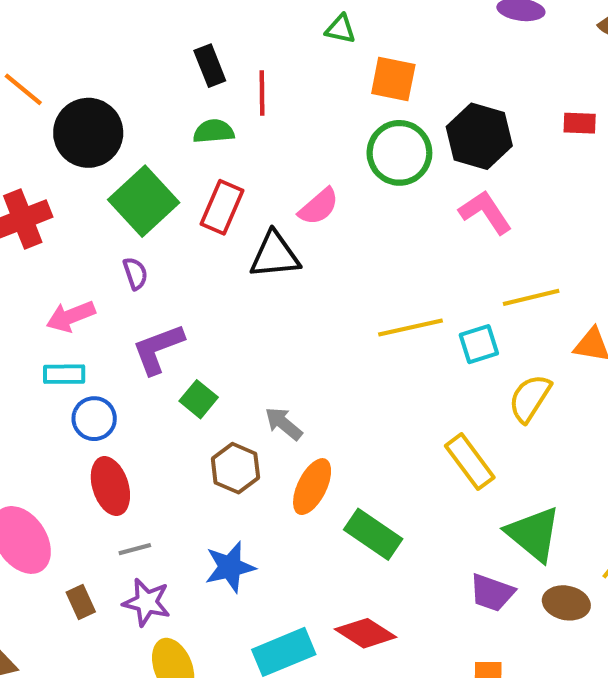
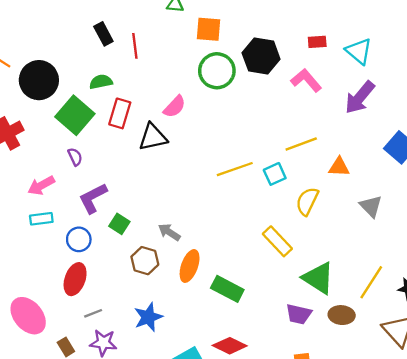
green semicircle: (214, 131) -> (101, 82), moved
pink L-shape: (485, 212) -> (306, 80), moved
blue circle: (94, 419) -> (79, 239), moved
red ellipse: (110, 486) -> (75, 279), turned 44

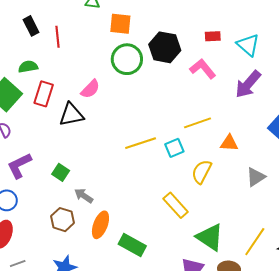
gray triangle: (371, 206) -> (256, 177), turned 40
green square: (119, 224) -> (61, 172), moved

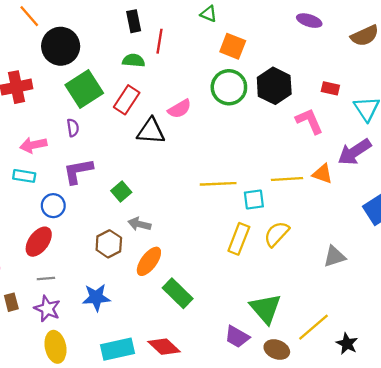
green semicircle: (28, 67) -> (134, 60), moved
orange triangle: (229, 143) -> (322, 174), moved
gray arrow: (84, 196) -> (139, 224), turned -36
yellow rectangle: (176, 205) -> (239, 239), moved, turned 48

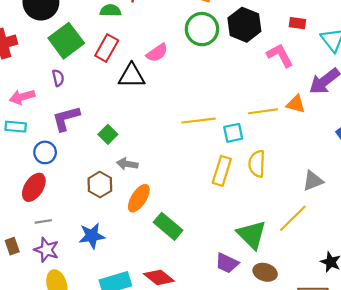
yellow semicircle: (277, 234) -> (257, 164), turned -36
yellow line: (314, 327) -> (293, 218), moved

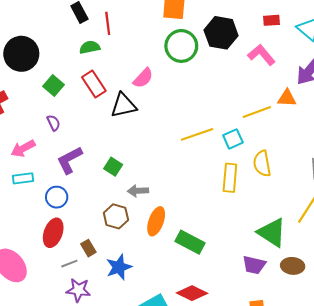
green square: (66, 41) -> (54, 85), size x0.6
red rectangle: (107, 48) -> (94, 84), turned -50
brown rectangle: (12, 246) -> (88, 248), moved

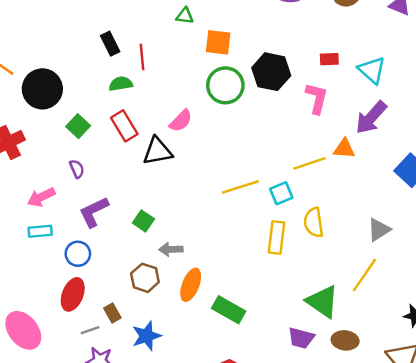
pink L-shape: (261, 55) -> (317, 98), turned 52

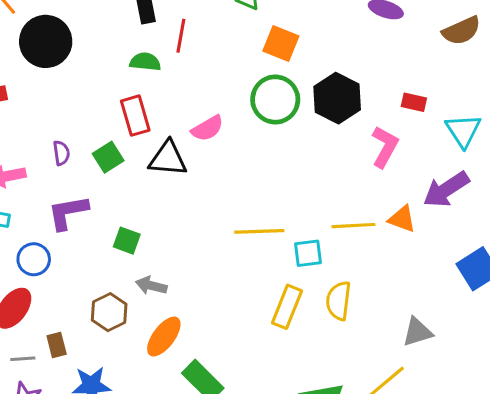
green square: (78, 126) -> (108, 157), moved
green square: (143, 221) -> (127, 241), turned -30

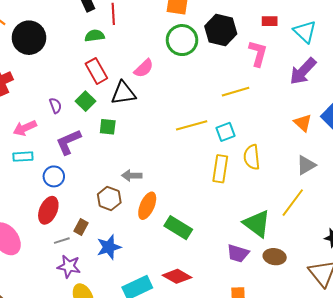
orange triangle: (402, 219) -> (303, 123), moved, turned 36
yellow line: (353, 226) -> (236, 92), moved
green square: (127, 241) -> (108, 127), moved
brown rectangle: (57, 345) -> (81, 227), turned 56

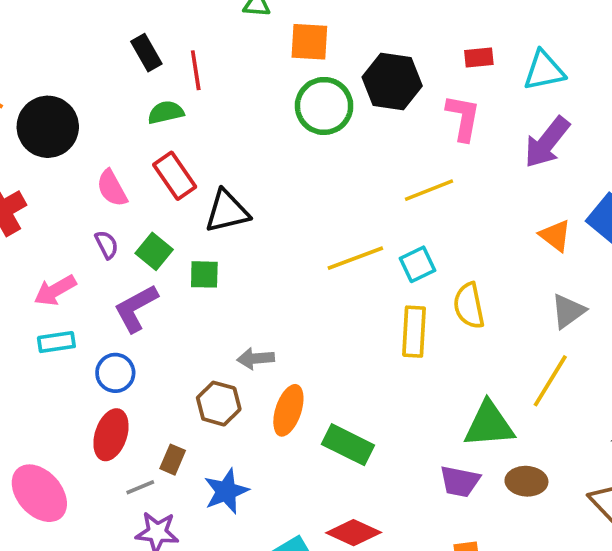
cyan triangle: (305, 32) -> (544, 71), turned -50
pink semicircle: (144, 68) -> (112, 188), moved, turned 110
green square: (85, 101) -> (154, 251), moved
green triangle: (257, 224) -> (489, 425), turned -36

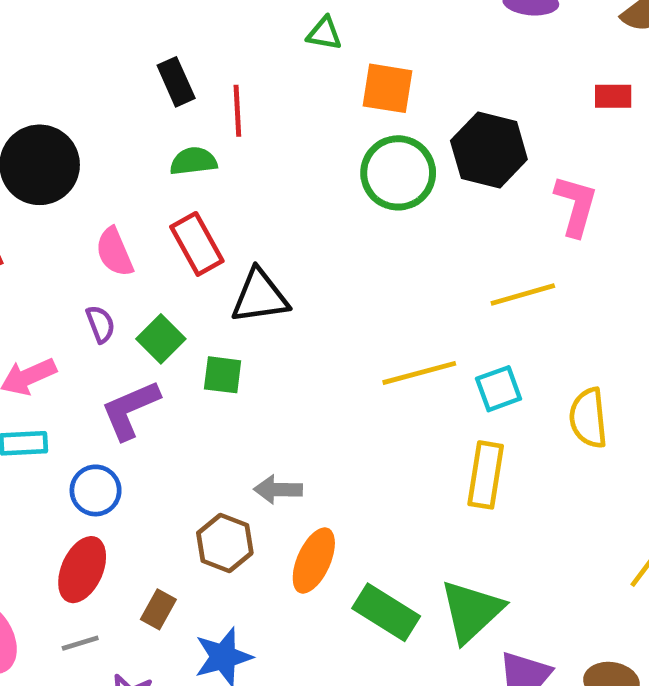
red rectangle: (479, 58) -> (613, 96), moved
yellow semicircle: (469, 306) -> (588, 418), moved
green triangle: (489, 425) -> (471, 611), moved, turned -44
gray line: (140, 487) -> (80, 643), moved

